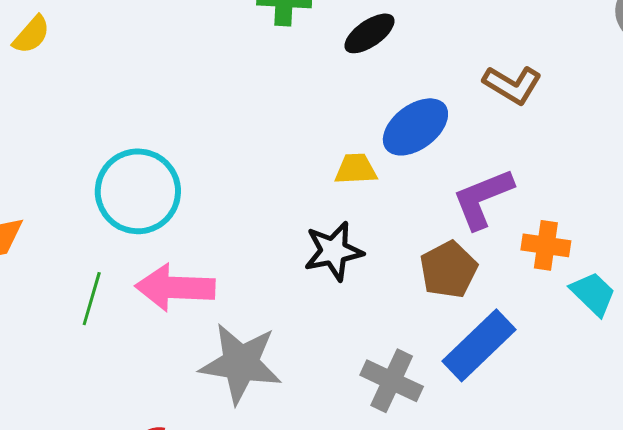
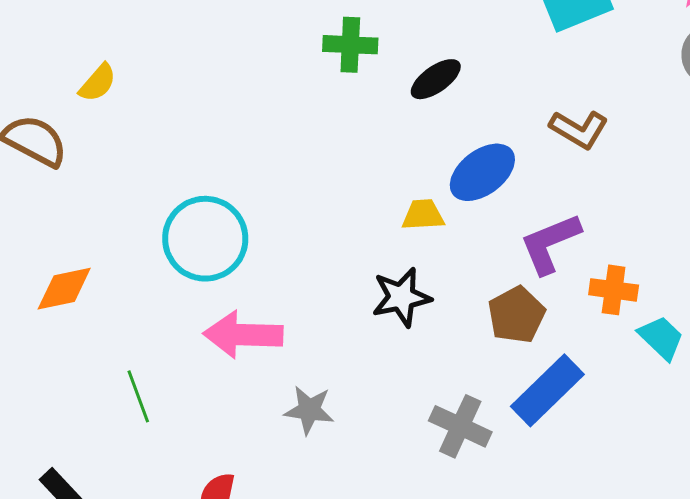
green line: (92, 299) -> (138, 396), moved, turned -36
gray star: (241, 363) -> (309, 410), size x0.6

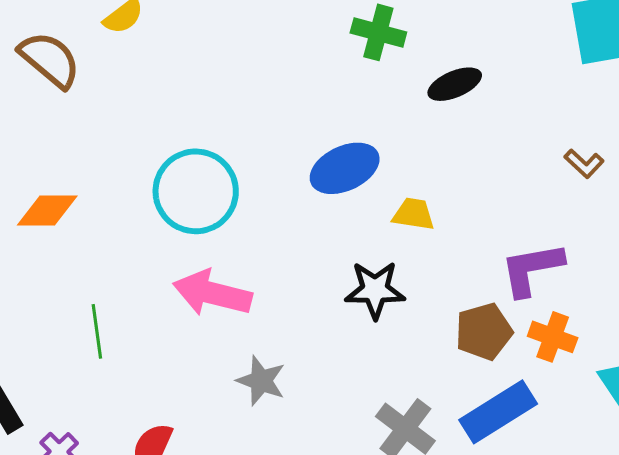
brown L-shape: (579, 129) -> (584, 163), size x0.7
blue ellipse: (482, 172) -> (345, 168), moved
orange cross: (614, 290) -> (553, 337), moved

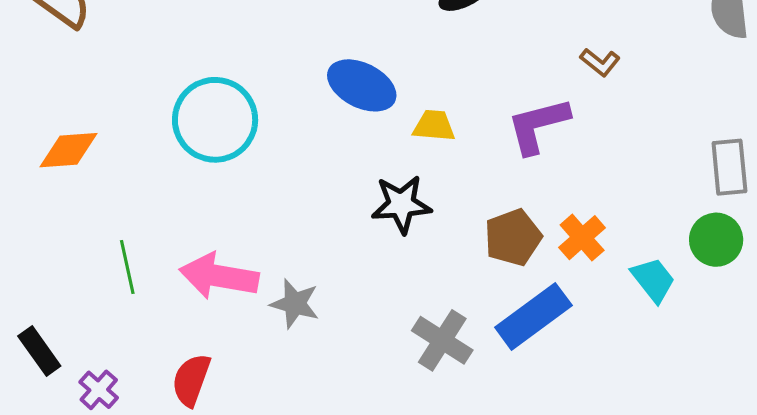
blue ellipse: (345, 168) -> (362, 85), turned 56
purple L-shape: (532, 269) -> (538, 125), moved
pink arrow: (212, 293) -> (219, 276), moved
orange cross: (553, 337) -> (582, 238), turned 33

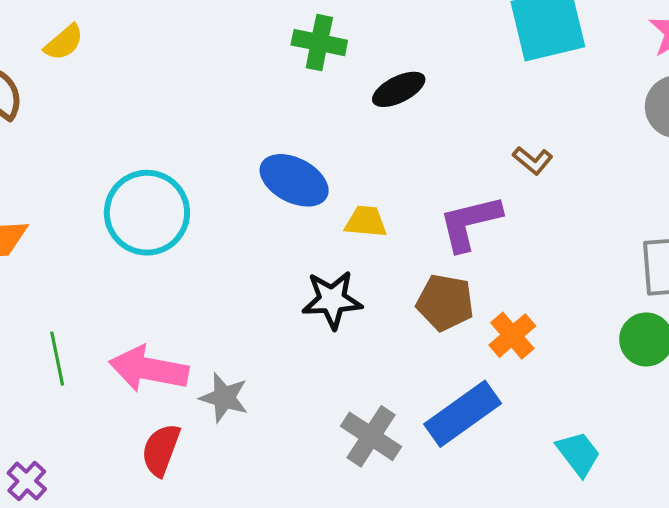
brown pentagon: (513, 237) -> (445, 302), moved, turned 30
cyan trapezoid: (653, 280) -> (578, 454), moved
red semicircle: (191, 380) -> (161, 450), moved

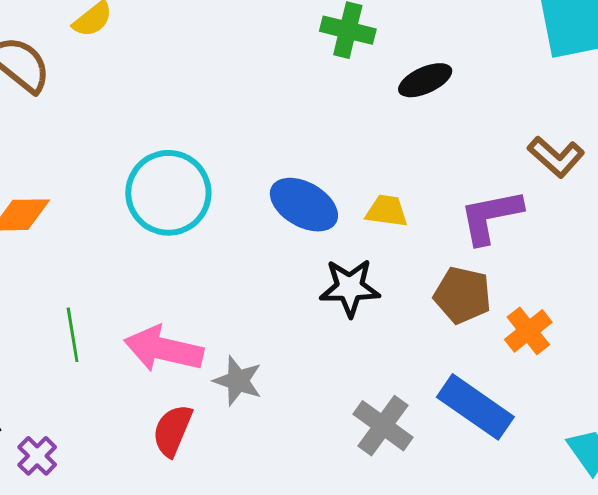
brown L-shape: (533, 160) -> (556, 157), size x1.4
blue ellipse: (294, 180) -> (304, 205), moved
blue rectangle: (463, 414) -> (475, 407), turned 68

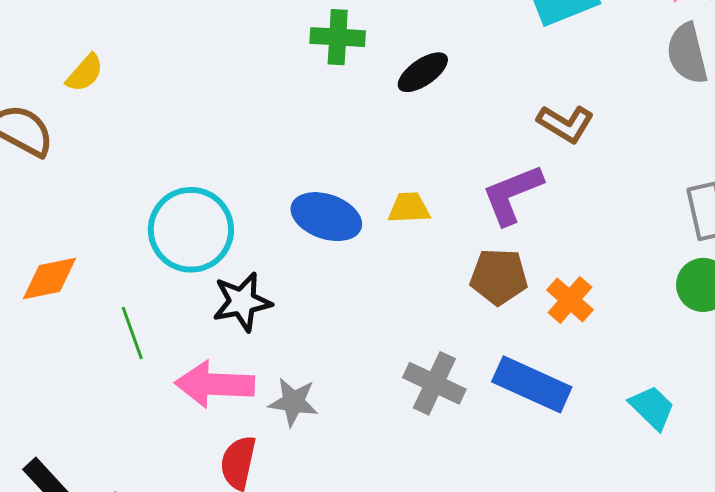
black star: (350, 288) -> (242, 302), moved
green line: (73, 335) -> (132, 333), moved
gray cross: (383, 426) -> (434, 383), moved

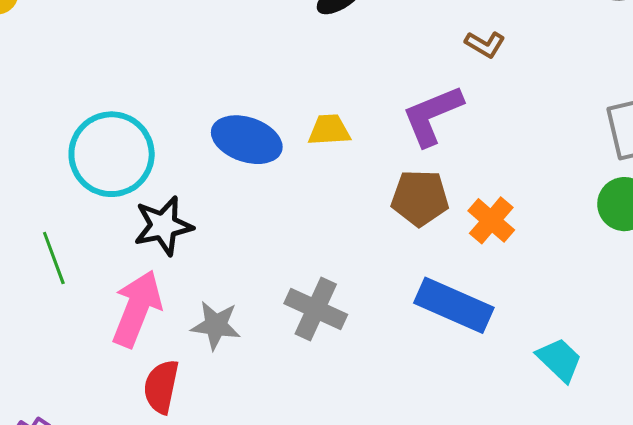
brown L-shape: (566, 124) -> (485, 44), size x0.7
gray cross: (434, 383) -> (316, 309), moved
pink arrow: (215, 384) -> (137, 309), turned 110
cyan trapezoid: (652, 408) -> (559, 360), moved

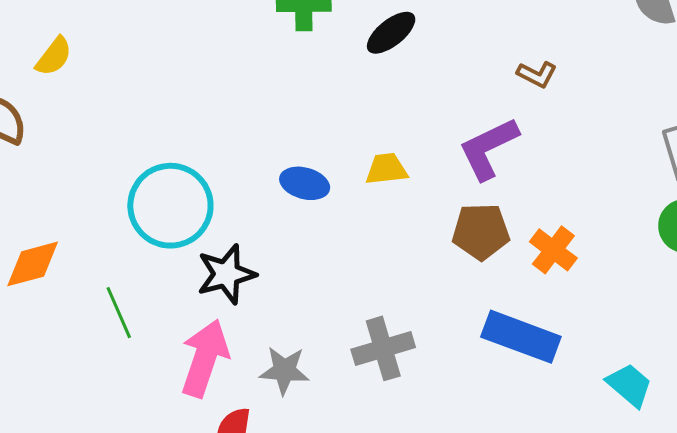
blue ellipse: (247, 140) -> (305, 183), size x0.7
gray cross: (316, 309) -> (383, 348), turned -38

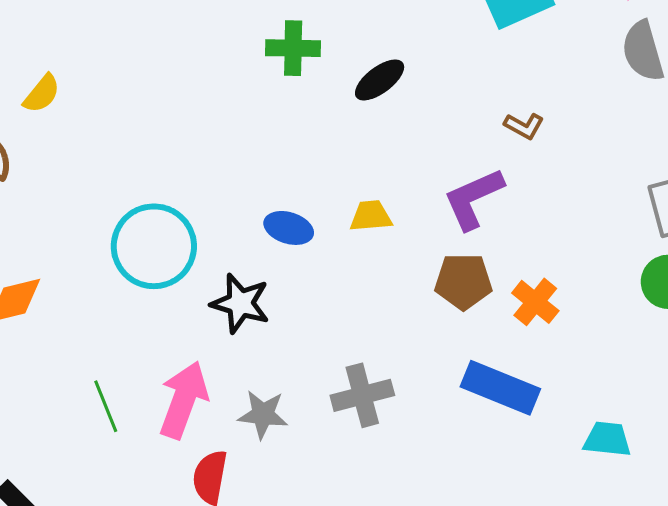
black star: (226, 274) -> (240, 303), moved, turned 30
green line: (119, 313) -> (106, 406), moved
cyan trapezoid: (629, 385) -> (607, 439), turned -36

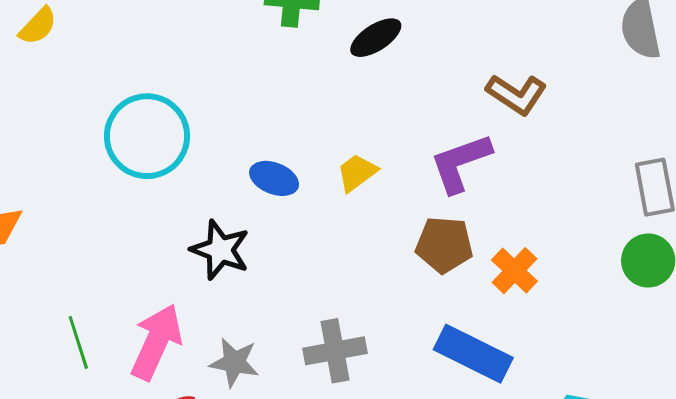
brown L-shape: (524, 126) -> (516, 94), size x1.5
yellow trapezoid: (371, 216) -> (357, 173), turned -36
cyan circle: (154, 246) -> (147, 136), moved

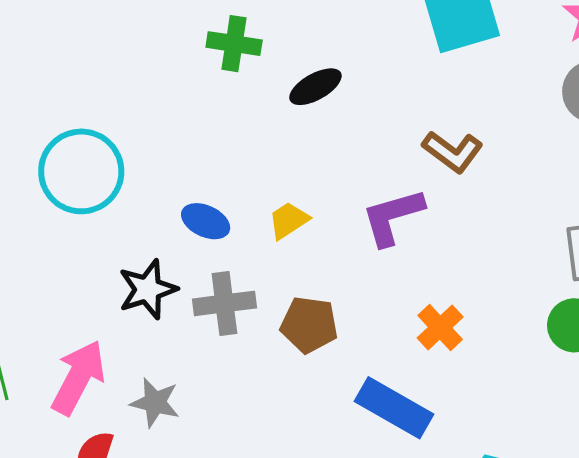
brown pentagon: (444, 245) -> (309, 325), moved
black star: (220, 250) -> (148, 289), turned 30
gray cross: (335, 351) -> (224, 303), moved

